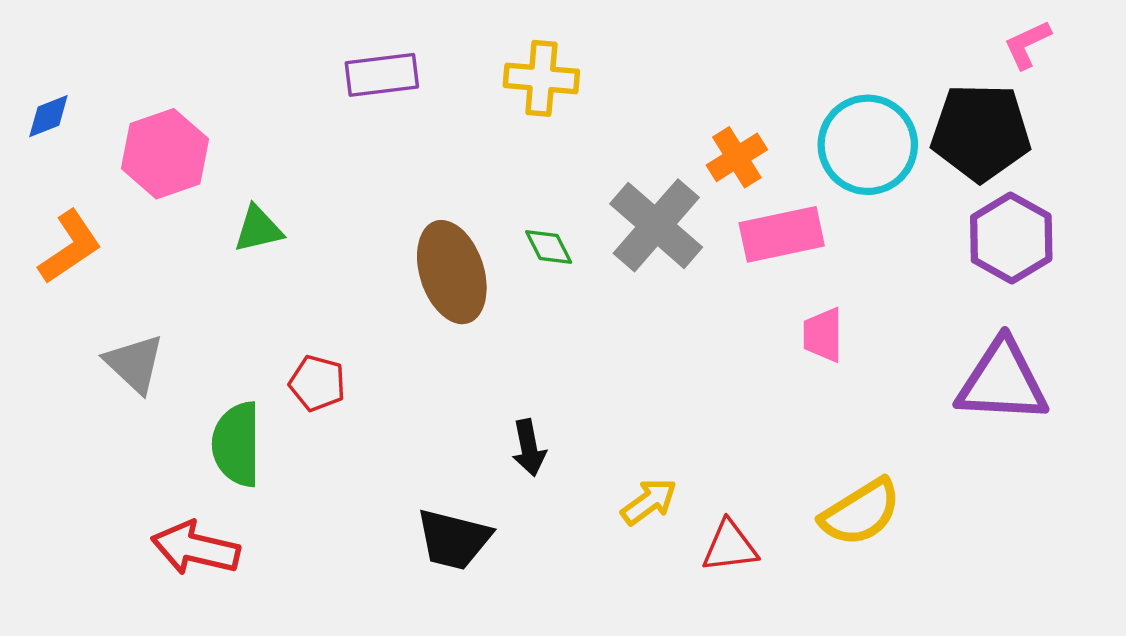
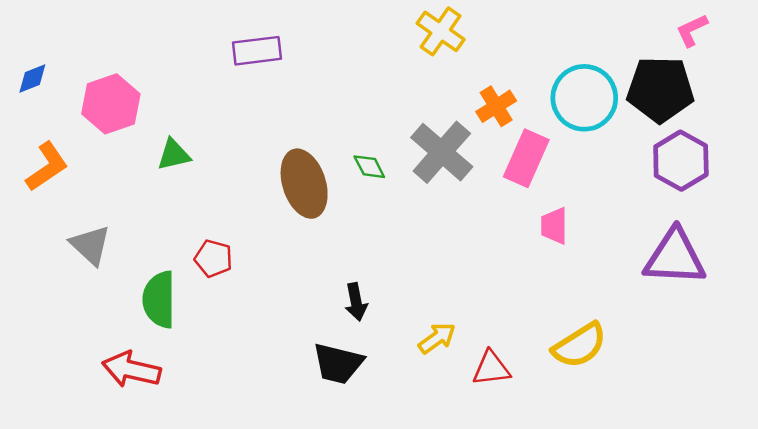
yellow cross: (541, 78) -> (441, 31), moved, turned 30
pink rectangle: (782, 234) -> (526, 158), turned -54
black trapezoid: (454, 539) -> (338, 364), moved

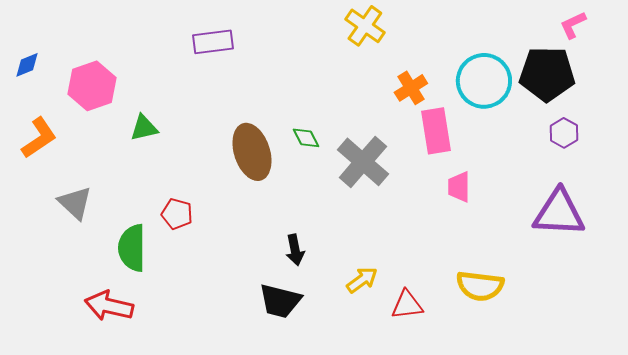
gray cross: (442, 152) -> (363, 162), moved
pink rectangle: (526, 158) -> (436, 131), turned -33
purple hexagon: (681, 161) -> (564, 133), size x0.6
yellow semicircle: (579, 345) -> (480, 286), turned 39

